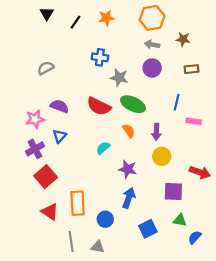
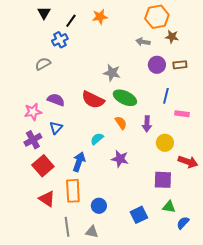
orange hexagon: (152, 18) -> (157, 17), moved
blue cross: (100, 57) -> (60, 40), moved, turned -35
purple circle: (152, 68) -> (157, 65), moved
yellow circle: (162, 156) -> (165, 143), moved
blue arrow: (129, 198) -> (79, 162), moved

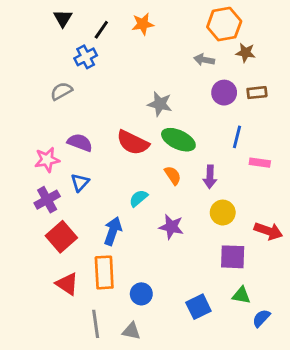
yellow circle: (165, 143) -> (223, 213), moved

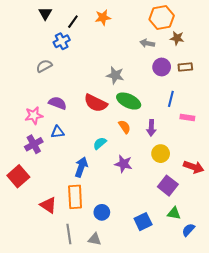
blue triangle: (80, 183) -> (58, 132), turned 40
red square: (61, 237) -> (18, 176), moved
purple square: (233, 257) -> (168, 186), turned 36

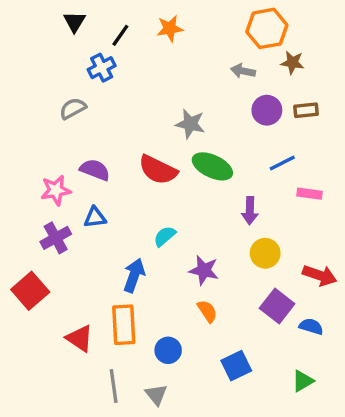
blue line: (171, 99) -> (282, 163), turned 49
orange semicircle: (125, 127) -> (207, 311), moved
green triangle: (174, 213) -> (303, 381), moved, turned -40
blue semicircle: (188, 230) -> (311, 326), moved, turned 64
gray triangle: (95, 239) -> (156, 395), turned 40

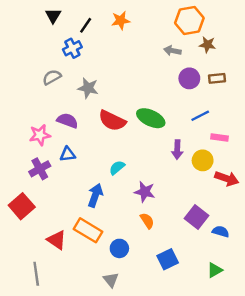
gray star: (190, 124) -> (88, 88), moved
yellow circle: (265, 253) -> (203, 160), moved
red arrow: (320, 275) -> (227, 178), moved
orange rectangle: (124, 325) -> (88, 230), turned -56
gray line: (114, 386) -> (36, 274), moved

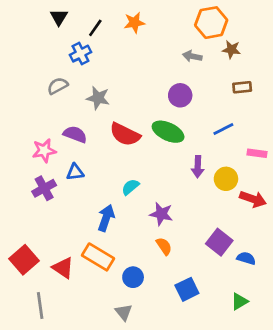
purple circle: (189, 78) -> (180, 95), moved
pink rectangle: (219, 137) -> (257, 153), moved
red square: (22, 206) -> (24, 260), moved

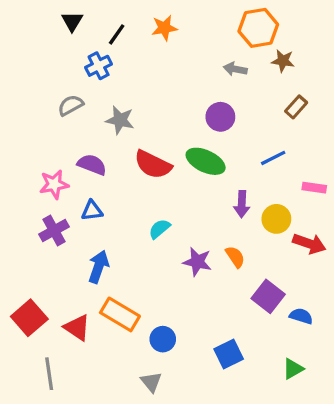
brown rectangle: (242, 87) -> (296, 107), turned -42
blue arrow: (106, 218) -> (99, 267), moved
orange semicircle: (164, 246) -> (235, 257), moved

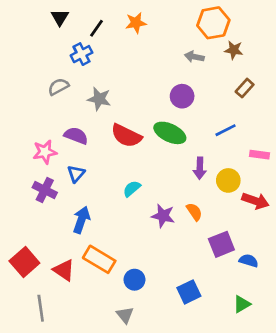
blue triangle: (92, 211) -> (76, 174), turned -42
purple cross: (54, 230) -> (45, 190), turned -35
purple square: (268, 296) -> (221, 244), turned 30

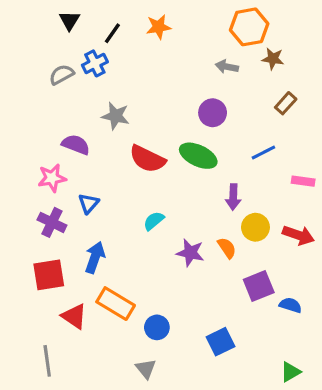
gray semicircle: (58, 87) -> (61, 75), moved
purple semicircle: (76, 136) -> (76, 145), moved
yellow circle: (228, 180) -> (255, 227), moved
red square: (24, 262) -> (49, 275), moved, turned 32
green triangle: (242, 304) -> (290, 372), moved

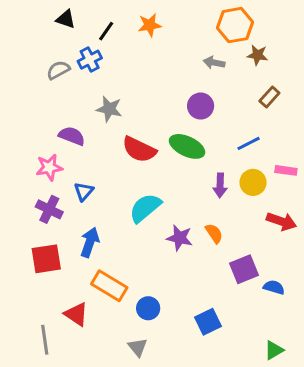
black triangle: (69, 21) -> (66, 19), turned -42
cyan semicircle: (154, 221) -> (145, 208), size x1.6
yellow circle: (255, 227) -> (253, 182), moved
red triangle: (74, 316) -> (76, 314), moved

